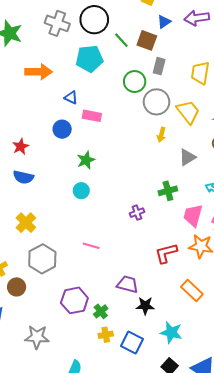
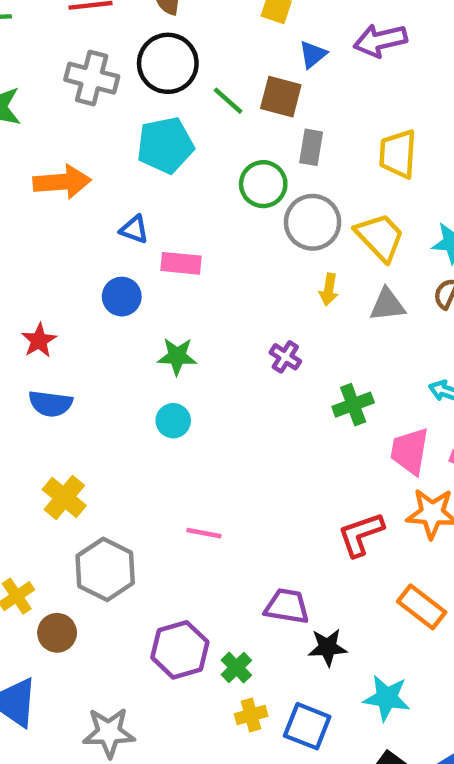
gray triangle: (187, 157) -> (387, 305), moved, turned 30
green star: (86, 160) -> (177, 356), turned 30
purple cross: (137, 213) -> (285, 357), moved, turned -32

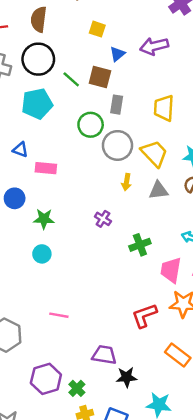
blue circle: (122, 297) -> (15, 198), moved

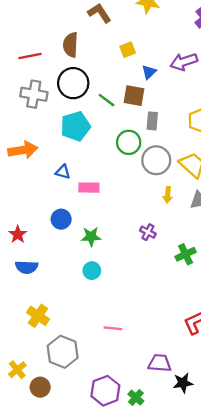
yellow square: (97, 29) -> (128, 50), turned -35

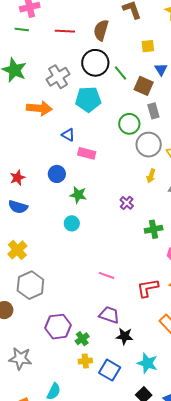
blue triangle: (149, 72) -> (161, 69), turned -32
gray cross: (34, 94) -> (58, 77), moved, turned 35
green line: (107, 100) -> (121, 73), moved
gray rectangle: (152, 121) -> (153, 111), turned -35
pink line: (113, 328) -> (107, 275), moved

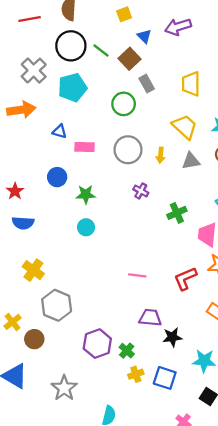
brown square: (144, 86) -> (129, 59), turned 36
gray circle: (149, 145) -> (128, 150), moved
gray star: (20, 359) -> (64, 388), turned -30

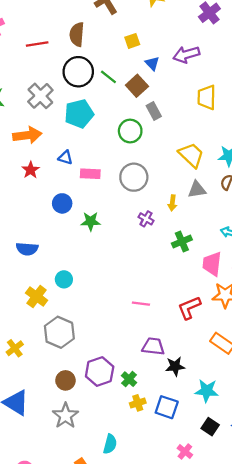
yellow trapezoid: (191, 84) -> (207, 97), moved
yellow arrow: (161, 155) -> (172, 203), moved
red star: (15, 191) -> (31, 170), moved
cyan circle: (86, 227) -> (64, 279), moved
brown circle: (34, 339) -> (65, 380), moved

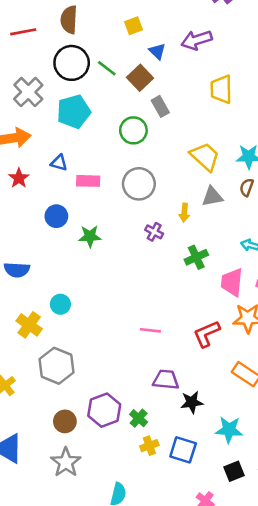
black square: (210, 427) -> (234, 471), turned 36

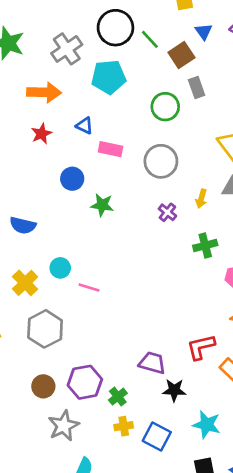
pink line: (150, 330) -> (89, 287), moved
red L-shape: (207, 334) -> (201, 347), moved
gray star: (66, 462) -> (64, 426), moved

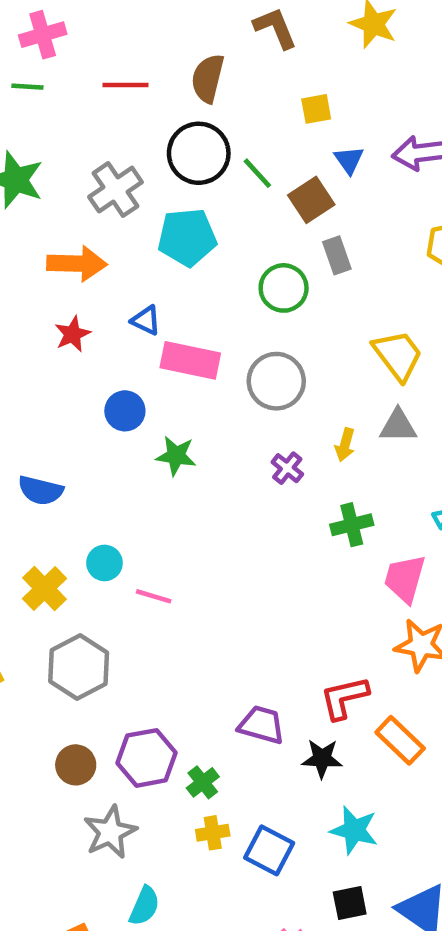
pink rectangle: (111, 149) -> (190, 360), size x1.4
black star: (174, 390) -> (322, 759), moved

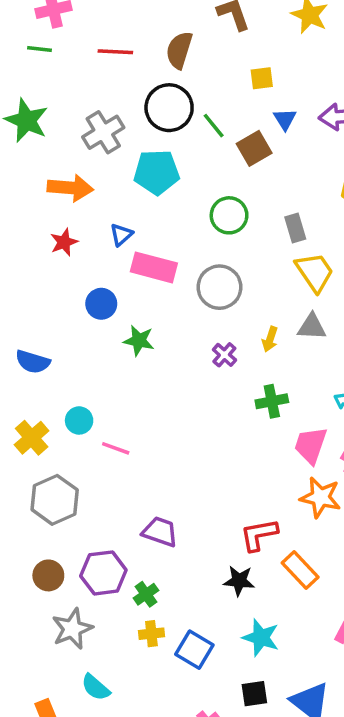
gray rectangle: (337, 255) -> (295, 228), moved
blue triangle: (146, 320) -> (121, 235), turned 50
purple trapezoid: (261, 725) -> (160, 532), moved
cyan semicircle: (144, 906) -> (96, 687), turned 104

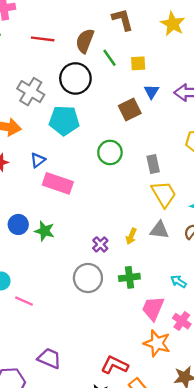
green line: (214, 126) -> (109, 58), moved
gray cross: (103, 132) -> (31, 92), turned -32
gray circle: (219, 287) -> (88, 278), moved
blue circle: (101, 304) -> (18, 224), moved
red L-shape: (259, 535) -> (115, 365), turned 32

